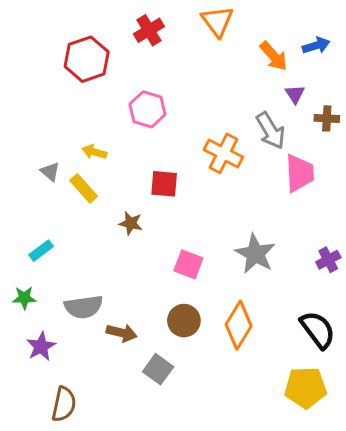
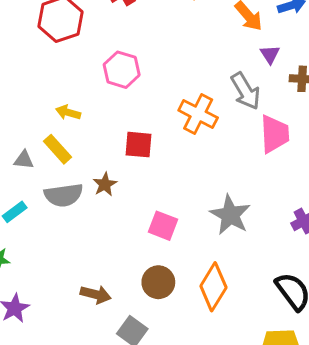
gray triangle: (50, 172) -> (24, 160), moved, turned -35
brown star: (131, 223) -> (105, 184), turned 30
gray semicircle: (84, 307) -> (64, 195), moved

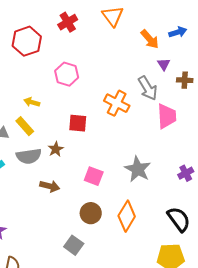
brown arrow: (96, 294) -> (50, 186), moved

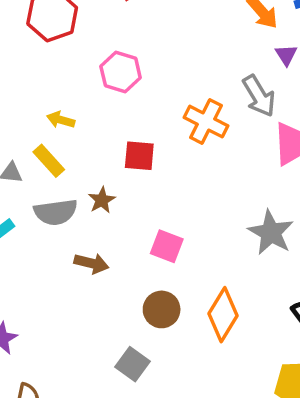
gray star: (138, 169) -> (271, 233), moved

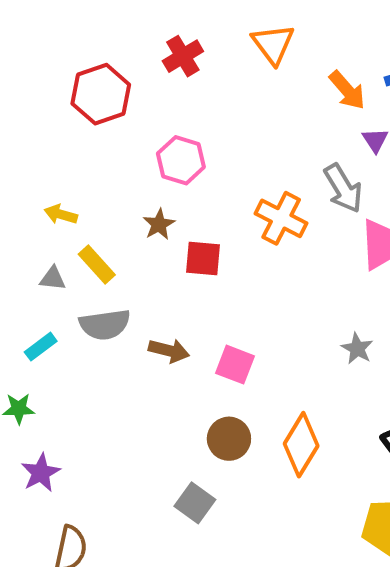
yellow arrow: (61, 120) -> (61, 214), moved
brown star: (102, 200) -> (159, 224), moved
gray star: (271, 233) -> (357, 349), size x0.6
brown arrow: (92, 263) -> (169, 351), moved

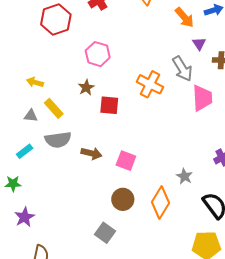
gray star: (357, 349) -> (184, 176), moved

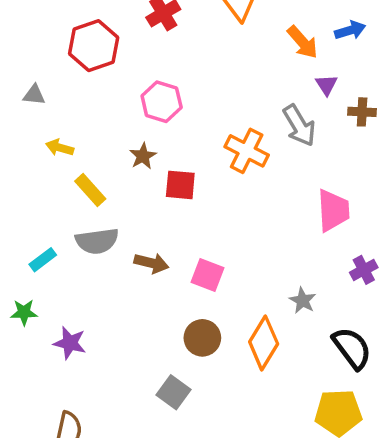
pink trapezoid: (202, 98) -> (333, 210), moved
gray triangle: (31, 116) -> (34, 95), moved
purple star: (25, 217) -> (70, 343), moved, turned -30

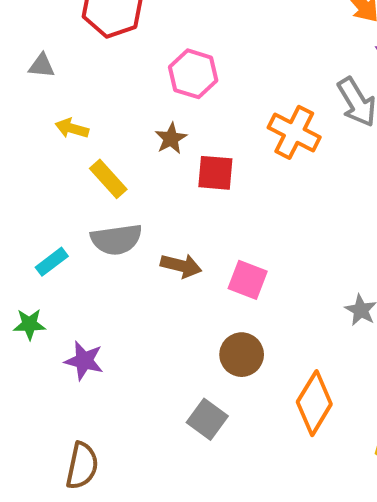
orange diamond: (264, 343) -> (314, 403), moved

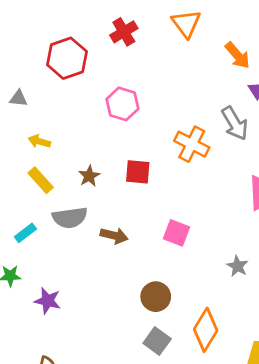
brown star: (171, 138) -> (89, 176), moved
yellow rectangle: (108, 179) -> (41, 180), moved
pink square: (248, 280) -> (177, 233), moved
gray square: (207, 419) -> (157, 341), moved

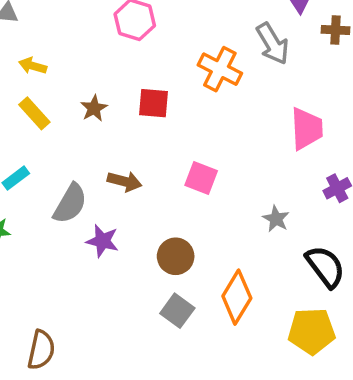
gray semicircle: (70, 218) -> (70, 204), moved, turned -52
purple star: (48, 301) -> (102, 241), moved

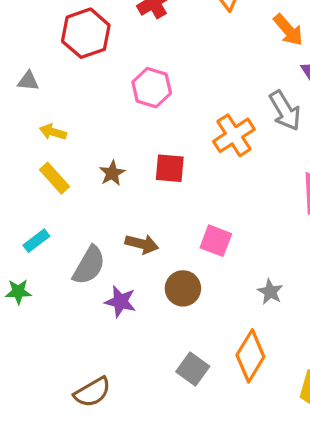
orange cross: (220, 69) -> (234, 135), turned 30
gray star: (276, 219) -> (270, 292), moved
brown circle: (176, 256) -> (183, 288), moved
brown semicircle: (41, 350) -> (92, 392), moved, turned 48

